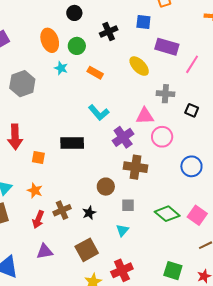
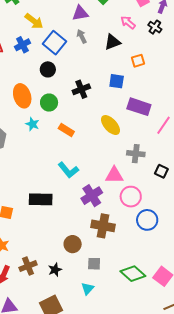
blue circle: (191, 166) -> (147, 220), moved

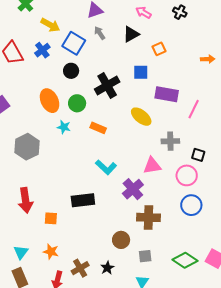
black cross: (155, 27) -> (180, 12), moved
black cross: (81, 89) -> (107, 85), size x1.4
pink circle: (131, 197) -> (187, 175), moved

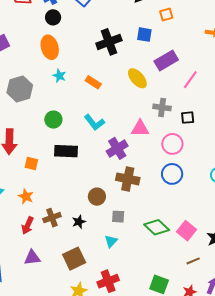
black circle: (71, 71) -> (53, 17), moved
purple rectangle: (167, 94) -> (166, 61), turned -50
green circle: (77, 103) -> (53, 120), moved
black square: (198, 155) -> (188, 118), moved, turned -32

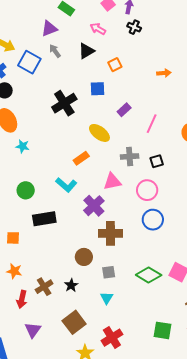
purple rectangle: (166, 61) -> (124, 110), size x0.6
orange rectangle: (93, 82) -> (81, 158), moved, turned -56
purple triangle: (32, 258) -> (33, 330), turned -36

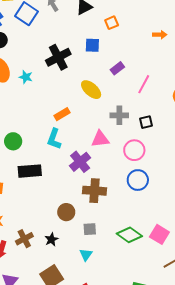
cyan star: (23, 146) -> (26, 77), moved
orange rectangle: (81, 158) -> (62, 114), moved
cyan L-shape: (66, 185) -> (54, 139), turned 65

